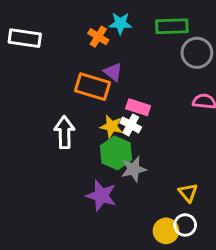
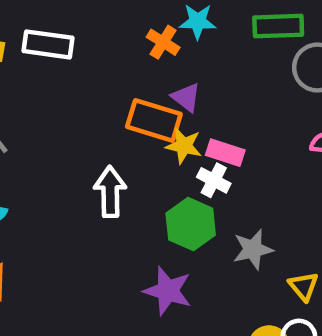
yellow star: (112, 126) -> (184, 146), moved
gray star: (134, 169) -> (253, 249), moved

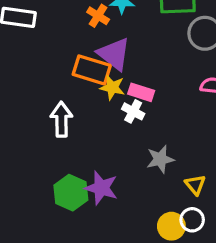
purple triangle: (186, 97) -> (114, 54), size x1.6
green hexagon: (191, 224) -> (71, 193), moved

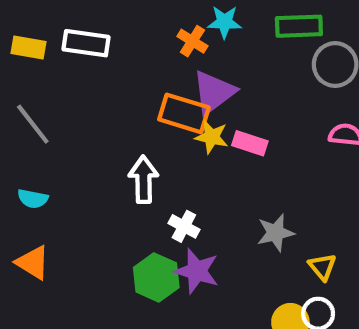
purple triangle: (114, 54) -> (214, 92), turned 45
white cross: (133, 111) -> (184, 226), moved

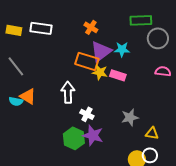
cyan star: (224, 22) -> (122, 49), moved
orange triangle: (33, 263) -> (28, 96), moved
yellow triangle: (322, 267) -> (152, 133), turned -40

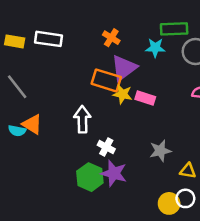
cyan star: (122, 49) -> (155, 48), moved

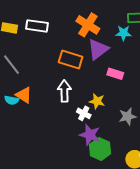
orange cross: (111, 38) -> (88, 25), size x1.6
orange rectangle: (106, 80) -> (71, 59), moved
yellow star: (123, 94) -> (97, 101), moved
green hexagon: (90, 177) -> (100, 149), moved

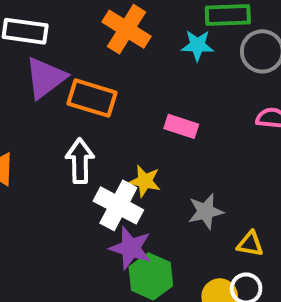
purple triangle: (98, 49) -> (45, 78), moved
white cross: (84, 113) -> (118, 205), size x1.6

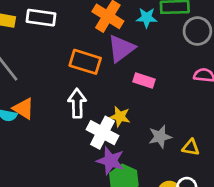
cyan star: (197, 45) -> (147, 18), moved
purple triangle: (45, 78) -> (121, 48), moved
yellow triangle: (250, 244) -> (191, 147), moved

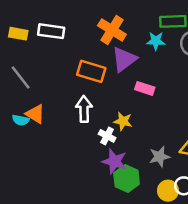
cyan star: (147, 18) -> (156, 41), moved
white cross: (102, 133) -> (107, 136), size x0.6
gray star: (160, 137) -> (159, 157), moved

